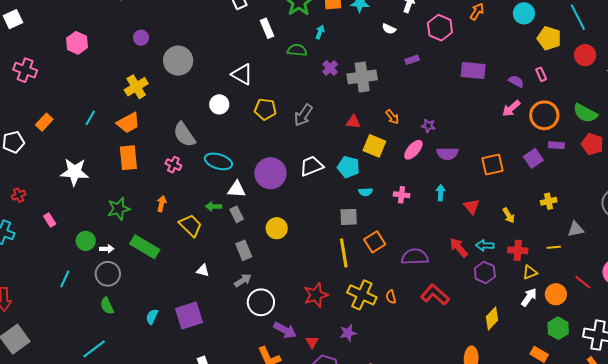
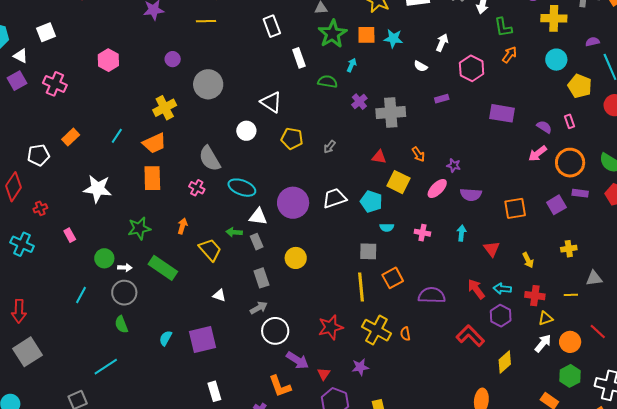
gray arrow: (303, 115) -> (330, 147), size x0.6
red L-shape: (435, 295) -> (470, 336), moved

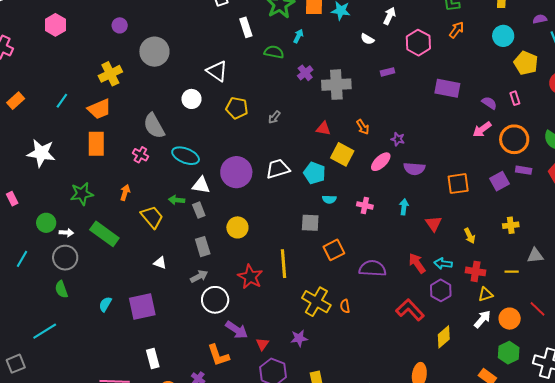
yellow line: (361, 287) -> (283, 264), moved
red star: (331, 327) -> (250, 277), moved, turned -30

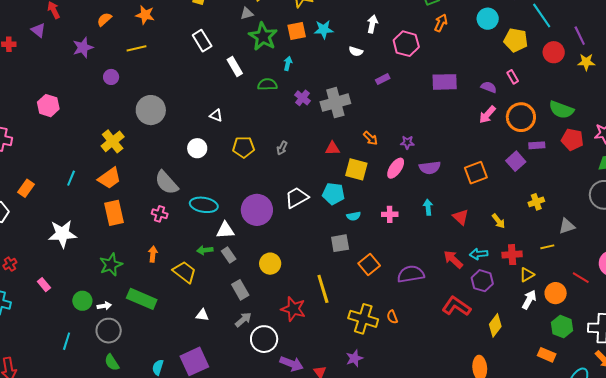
purple circle: (120, 25) -> (111, 77), moved
white triangle: (217, 71) -> (216, 115), size x0.6

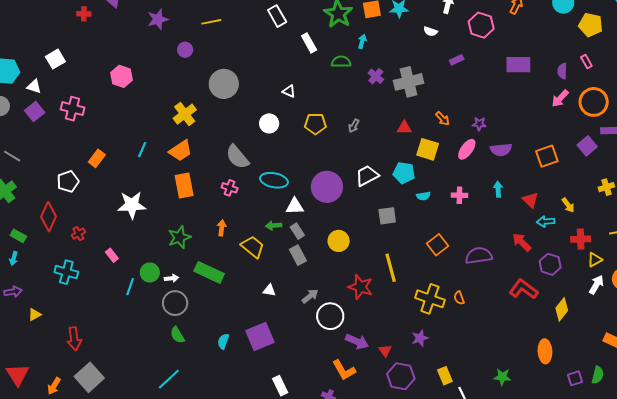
purple semicircle: (489, 87) -> (562, 71), turned -112
gray square: (340, 243) -> (387, 216), moved
cyan arrow: (479, 254) -> (546, 222), moved
gray rectangle: (240, 290) -> (298, 255), moved
cyan line: (67, 341) -> (130, 287), moved

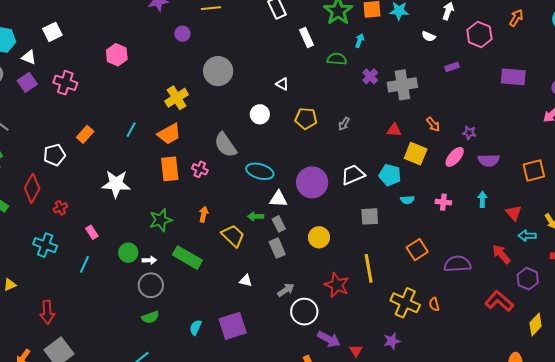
pink cross: (230, 188) -> (200, 169), moved
cyan line: (130, 287) -> (84, 264), moved
green semicircle: (177, 335) -> (150, 317), turned -84

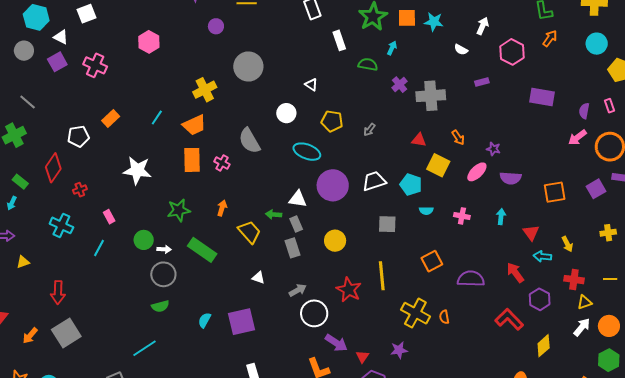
cyan ellipse: (260, 171) -> (307, 152), moved

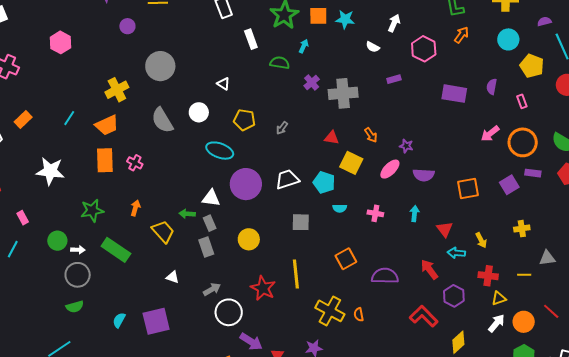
purple semicircle: (584, 111) -> (492, 87), moved
gray semicircle: (249, 141) -> (162, 120), moved

